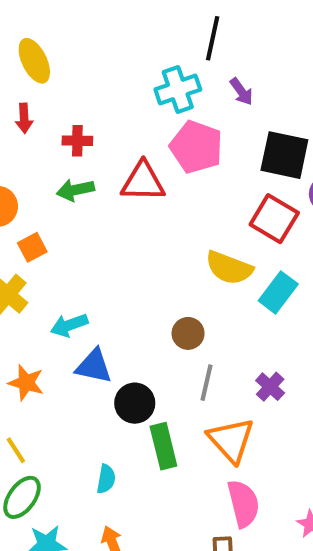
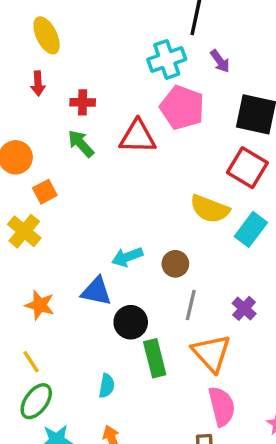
green arrow: (75, 190) -> (81, 144), turned 60
cyan arrow: (69, 325) -> (127, 257), moved

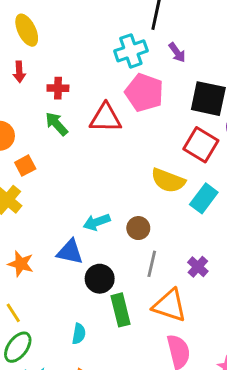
orange triangle: (211, 353) -> (170, 305), turned -30

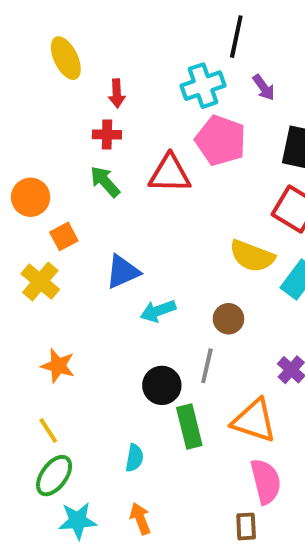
red arrow: (19, 72) -> (117, 93), moved
brown circle: (138, 228) -> (228, 319), moved
blue triangle: (70, 252) -> (123, 272), moved, turned -36
gray line: (152, 264) -> (207, 366), moved

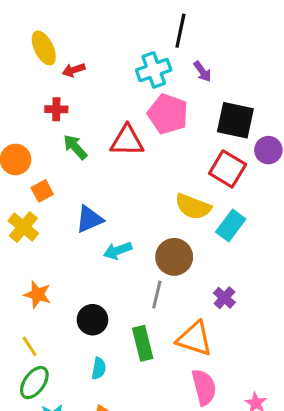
red arrow: (117, 93) -> (74, 70), moved, turned 75
red cross: (107, 135) -> (56, 109), moved
brown circle: (228, 319) -> (174, 257), size x1.5
black circle: (162, 385) -> (92, 320), moved

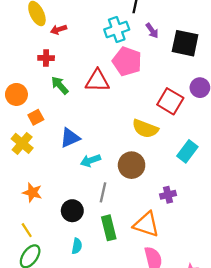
black square: (235, 120) -> (185, 43), moved
cyan rectangle: (231, 225) -> (187, 151), moved
gray line: (157, 295) -> (103, 192), moved
purple cross: (224, 298) -> (168, 195), turned 35

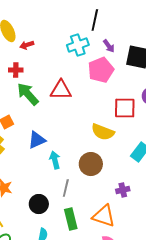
pink pentagon: (127, 61) -> (101, 70), moved, turned 30
green arrow: (60, 85) -> (28, 94), size x1.4
red square: (170, 101) -> (125, 108), turned -30
cyan arrow: (91, 161) -> (55, 160), turned 96

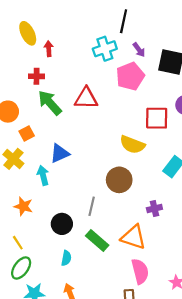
red arrow: (27, 45) -> (49, 49), turned 104
cyan arrow: (55, 160) -> (43, 175), moved
green rectangle: (71, 219) -> (97, 240), turned -35

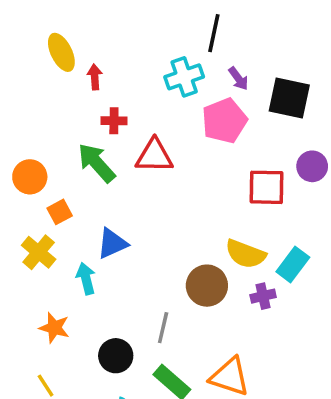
red cross: (37, 76) -> (114, 121), moved
yellow semicircle: (132, 145) -> (245, 254), moved
purple cross: (154, 208) -> (263, 296), moved

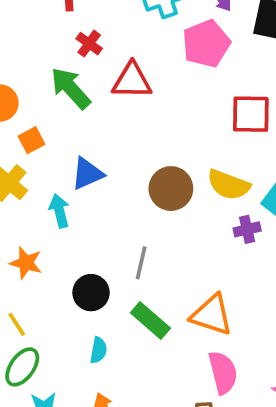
red cross: (114, 121) -> (89, 44), turned 35
brown circle: (207, 286) -> (171, 189), moved

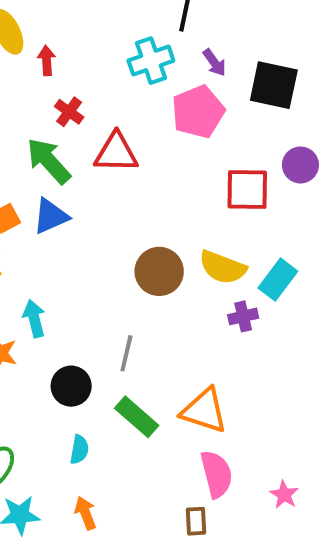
blue triangle: (87, 174) -> (51, 216), moved
cyan arrow: (59, 211) -> (34, 319), moved

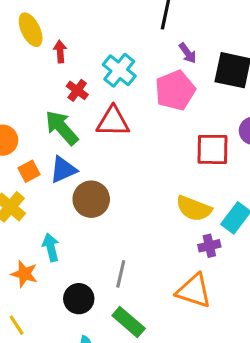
cyan cross: (151, 61) -> (119, 70), moved, turned -32
brown circle: (159, 271) -> (91, 199), moved
orange triangle: (204, 411) -> (194, 291), moved

